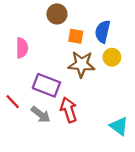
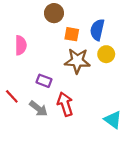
purple rectangle: (46, 85) -> (44, 81), size x0.6

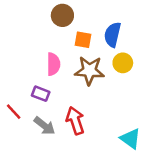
pink semicircle: (21, 45) -> (53, 64), moved
purple rectangle: (44, 81) -> (41, 94), moved

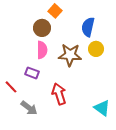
brown circle: (62, 15) -> (42, 28), moved
orange square: (83, 40) -> (55, 11), moved, turned 32
gray arrow: (44, 126) -> (29, 108), moved

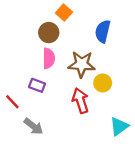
yellow circle: (96, 49) -> (103, 83), moved
red arrow: (59, 94) -> (80, 101), moved
cyan triangle: (102, 108) -> (119, 126), turned 48

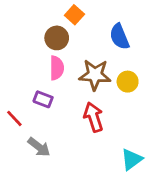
blue semicircle: (103, 31) -> (119, 37), turned -35
yellow circle: (103, 83) -> (128, 82), moved
cyan triangle: (119, 126) -> (132, 159), moved

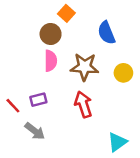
yellow circle: (128, 82) -> (123, 73), moved
purple rectangle: (43, 99) -> (38, 100), moved, turned -35

